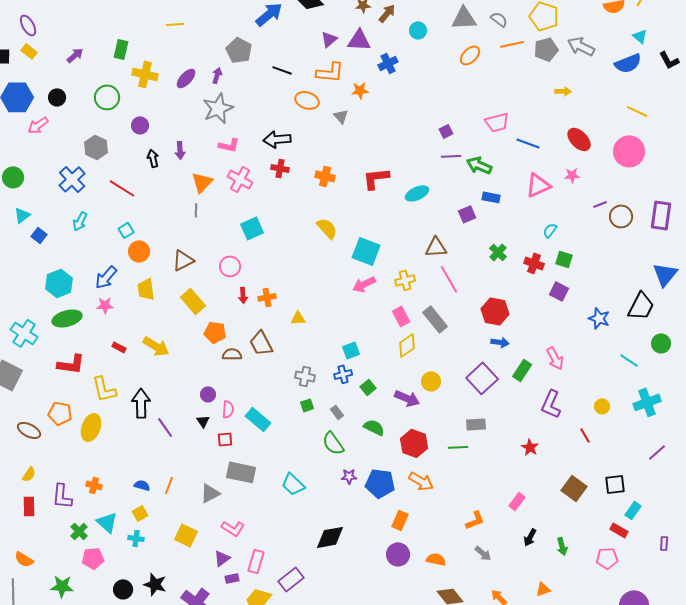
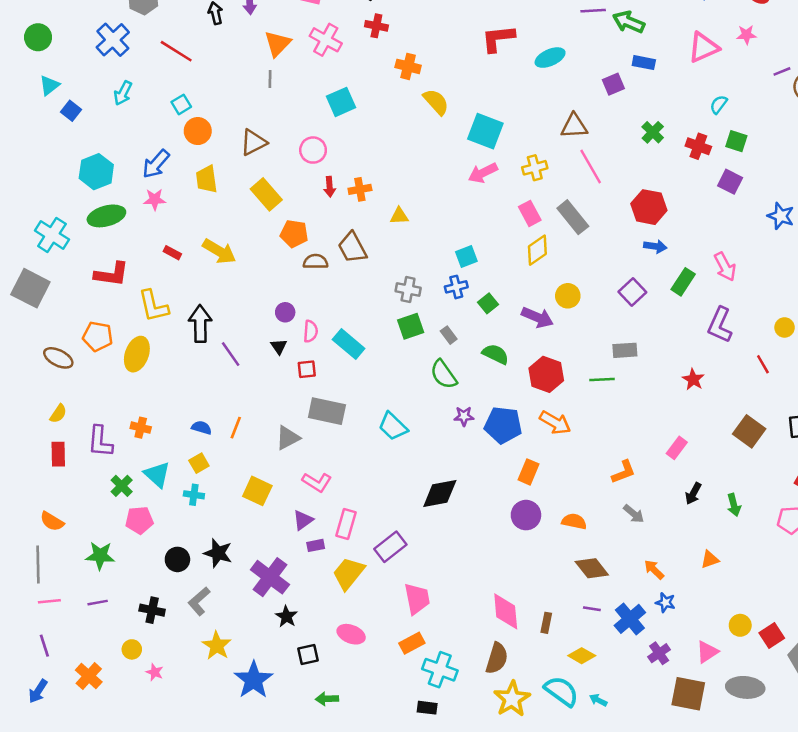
orange cross: (325, 176) -> (408, 66), moved
purple square: (482, 378) -> (632, 292), size x0.7
green square: (307, 405) -> (411, 326), size x1.5

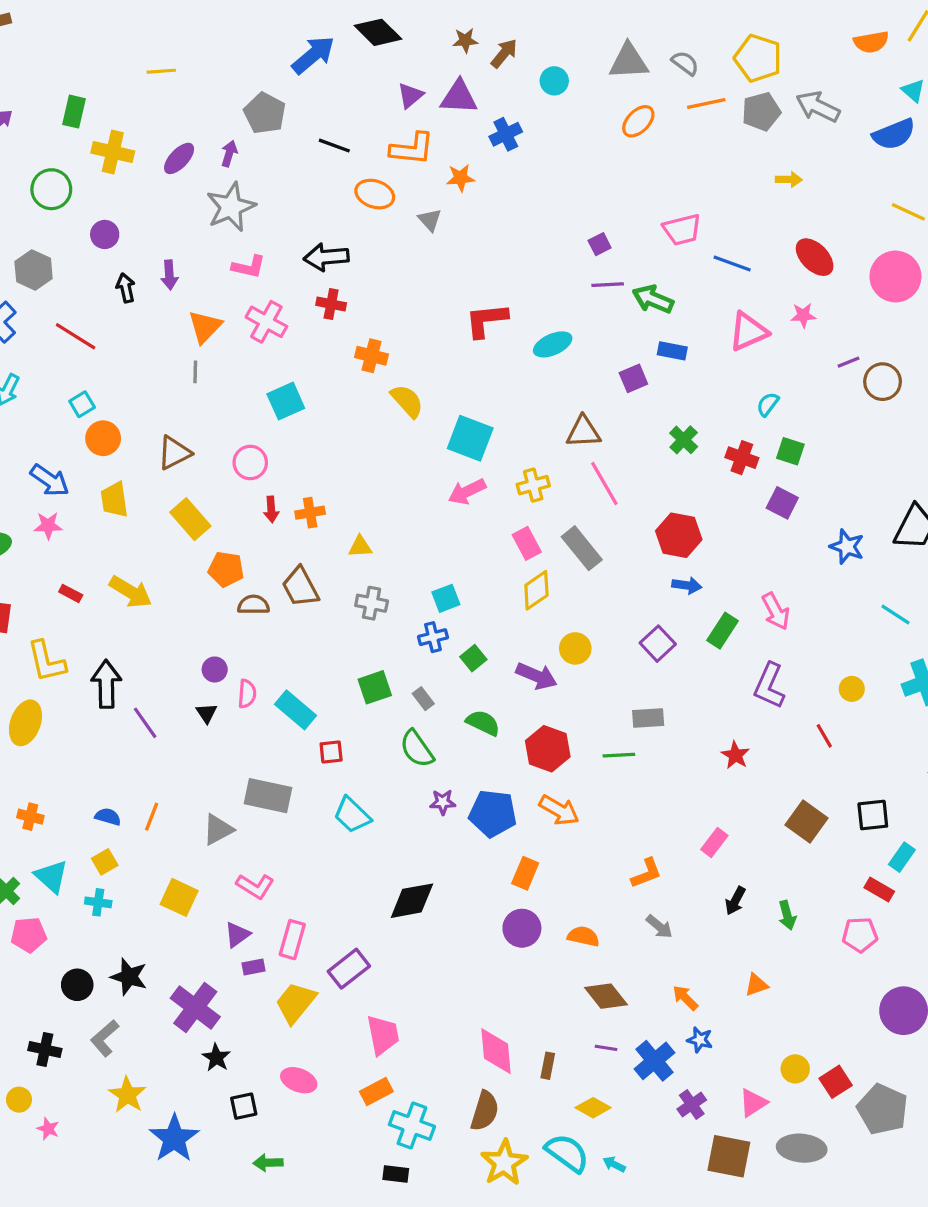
blue arrow: (156, 164) -> (50, 480), turned -96
gray cross: (408, 289) -> (372, 603), moved
red square: (307, 369) -> (331, 752), moved

